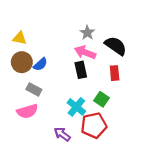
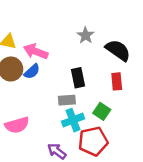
pink arrow: (85, 52) -> (36, 52), moved
gray rectangle: (34, 89) -> (67, 100), moved, turned -32
cyan cross: (76, 107) -> (73, 120), turned 30

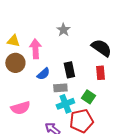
gray star: (86, 35) -> (63, 30), moved
pink arrow: (36, 52) -> (35, 49), turned 66
blue semicircle: (32, 71) -> (43, 74), moved

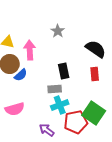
blue semicircle: (43, 74) -> (21, 75), moved
green square: (88, 97) -> (94, 113), moved, size x1.6

